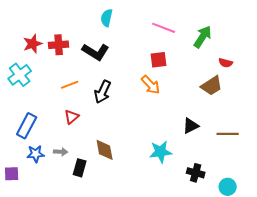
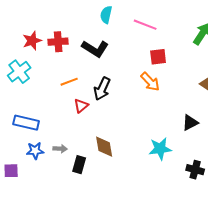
pink line: (164, 28) -> (145, 25), moved
red triangle: (72, 117) -> (81, 106), moved
blue rectangle: (27, 126) -> (26, 123), turned 75

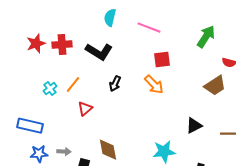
cyan cross: (19, 72) -> (50, 89), moved, size x0.6
orange line: (69, 82) -> (73, 85), turned -30
black arrow: (102, 89) -> (115, 84), moved, size x0.7

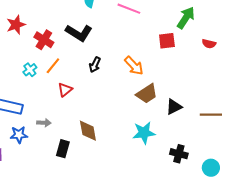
red cross: (62, 45) -> (44, 40), moved, turned 36
red square: (162, 60) -> (167, 41), moved
brown trapezoid: (215, 86) -> (147, 94), moved
gray arrow: (64, 152) -> (44, 123), moved

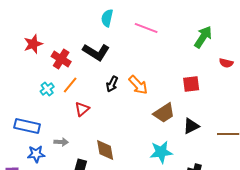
red square: (167, 41) -> (191, 84), moved
orange arrow: (134, 66) -> (138, 85), moved

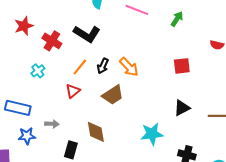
green arrow: (203, 37) -> (177, 19), moved, size x0.7
orange line: (70, 85) -> (80, 67), moved
brown trapezoid: (164, 113) -> (113, 95), moved

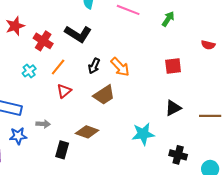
orange line: (80, 67) -> (58, 67), moved
brown diamond: (96, 132) -> (87, 132), turned -60

